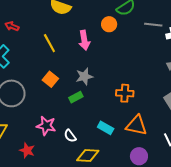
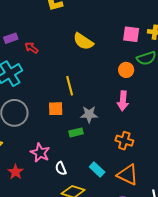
pink arrow: (84, 40) -> (123, 101), moved
yellow line: (49, 43) -> (70, 86), moved
orange square: (50, 79) -> (56, 109), turned 35

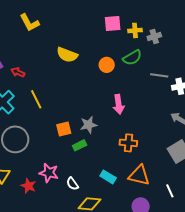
pink square: (131, 34) -> (113, 24), moved
orange circle: (126, 70) -> (107, 65), moved
yellow line: (70, 86) -> (36, 99), moved
orange square: (56, 109) -> (64, 129), moved
red star: (16, 172) -> (28, 186), moved

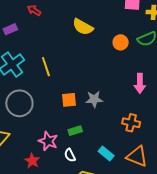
red arrow: (18, 72) -> (34, 10), moved
pink arrow: (119, 104) -> (140, 83), moved
green rectangle: (80, 145) -> (75, 131), moved
red star: (28, 186) -> (32, 161), moved

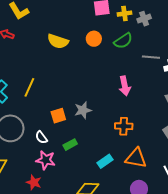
orange circle: (121, 42) -> (94, 39), moved
yellow line: (46, 67) -> (29, 87), turned 54
cyan rectangle: (106, 154) -> (105, 161), turned -63
white semicircle: (70, 155) -> (41, 137), moved

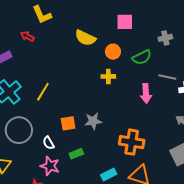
yellow cross: (124, 14) -> (108, 76), moved
yellow semicircle: (58, 41) -> (85, 38), moved
pink arrow: (125, 86) -> (146, 93), moved
orange cross: (124, 126) -> (132, 142), size x1.4

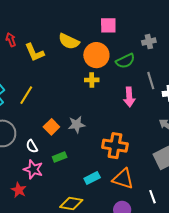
yellow L-shape: (42, 15) -> (35, 52), moved
red arrow: (27, 36) -> (11, 40), turned 40
orange circle: (113, 52) -> (96, 55), size x1.6
gray line: (167, 77) -> (151, 81), turned 60
orange square: (68, 123) -> (51, 127), turned -35

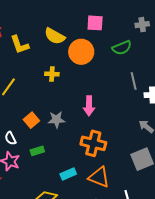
gray cross: (149, 42) -> (142, 25), moved
green semicircle: (125, 61) -> (122, 48), moved
yellow cross: (92, 80) -> (52, 74), moved
pink arrow: (129, 97) -> (89, 106), moved

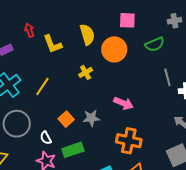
yellow semicircle: (55, 36) -> (87, 34), turned -135
yellow cross: (52, 74) -> (86, 72), turned -32
pink arrow: (89, 106) -> (123, 103), turned -66
green rectangle: (37, 151) -> (73, 150), size x1.5

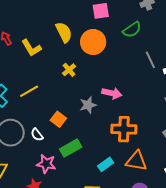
yellow line: (42, 86) -> (29, 91), turned 36
gray star: (91, 118) -> (88, 105), moved
white semicircle: (46, 138) -> (37, 135), moved

